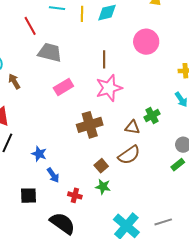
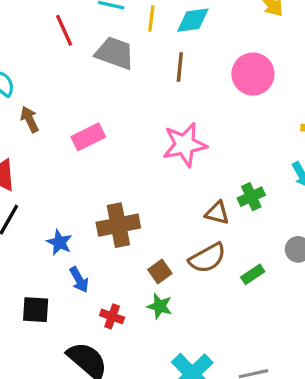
gray trapezoid: (50, 52) -> (115, 53), moved
brown line: (104, 59) -> (180, 67), moved
pink rectangle: (63, 87) -> (88, 137), moved
brown cross: (90, 125) -> (118, 225), moved
green rectangle: (178, 165) -> (253, 274), moved

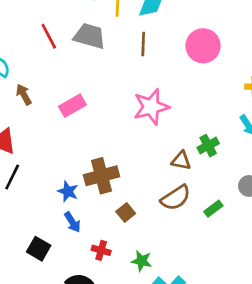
red line: (64, 30) -> (49, 36), moved
blue star: (59, 242) -> (68, 191), moved
brown square: (160, 271) -> (126, 212), moved
green star: (160, 306) -> (142, 261), moved
black square: (36, 310) -> (39, 249), turned 30

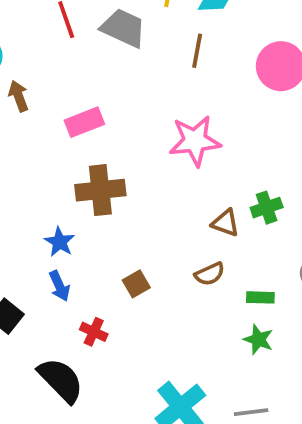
brown cross: (101, 176) -> (100, 190), moved
brown semicircle: (176, 198) -> (210, 274), size x0.7
green rectangle: (213, 209) -> (260, 297), turned 30
green star: (142, 261) -> (258, 340), moved

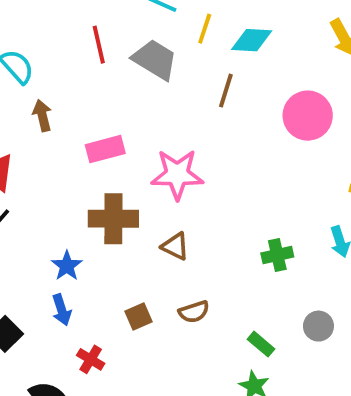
pink star: (195, 141) -> (177, 174), moved
brown triangle: (225, 223) -> (175, 246), moved
brown semicircle: (210, 274) -> (194, 312), moved
green rectangle: (260, 297) -> (261, 344), turned 32

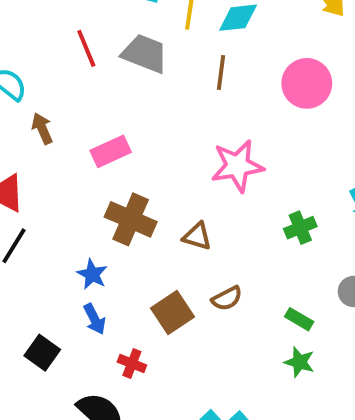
pink star: (177, 174) -> (237, 166), moved
brown cross: (113, 219) -> (131, 219), turned 33
brown square: (139, 316) -> (172, 313), size x1.5

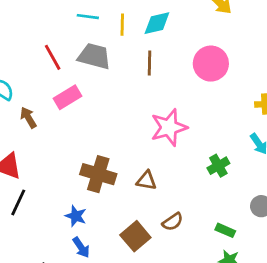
pink rectangle: (111, 151) -> (67, 97), moved

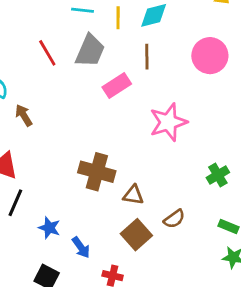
gray trapezoid: (94, 56) -> (90, 51), turned 100
pink rectangle: (67, 97) -> (117, 85), moved
green cross: (218, 166) -> (218, 175), moved
brown triangle: (146, 180) -> (133, 195), moved
blue star: (76, 216) -> (49, 228), moved

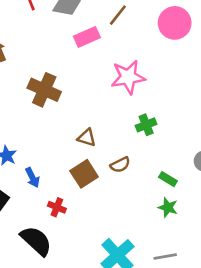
brown line: (147, 57) -> (118, 15), turned 30
brown cross: (97, 172) -> (44, 90), moved
green cross: (218, 175) -> (146, 125), moved

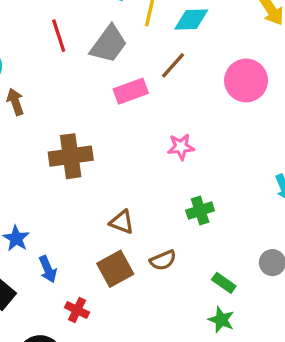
pink star: (128, 77) -> (181, 147), size x0.6
brown cross: (44, 90) -> (71, 156), turned -36

